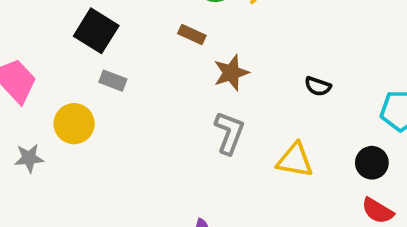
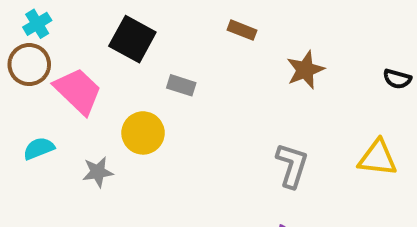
black square: (96, 31) -> (132, 39), moved
brown rectangle: (192, 34) -> (242, 30), moved
gray L-shape: (229, 133) -> (292, 165), moved

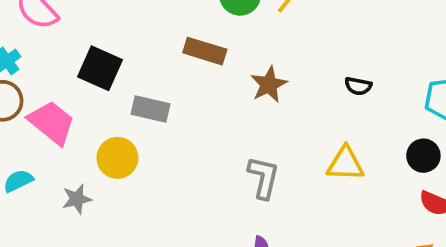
brown rectangle: (242, 30) -> (205, 51), size x1.5
gray rectangle: (181, 85) -> (151, 109), size x1.4

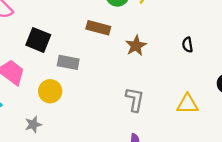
black semicircle: (358, 86) -> (187, 45), turned 72
yellow triangle: (345, 164) -> (188, 104), moved
gray star: (77, 199) -> (33, 124), moved

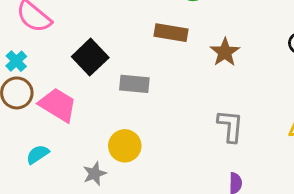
black square: (38, 40) -> (90, 57), turned 30
yellow circle: (50, 91) -> (125, 146), moved

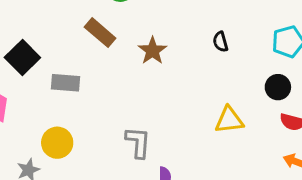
brown rectangle: (171, 33) -> (100, 33), turned 32
gray L-shape: (230, 126) -> (138, 142), moved

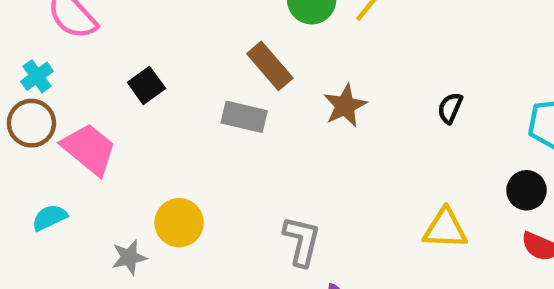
black semicircle: (220, 42) -> (450, 108), turned 30
black square: (22, 57) -> (146, 85), size x0.7
gray rectangle: (65, 83) -> (244, 117), moved

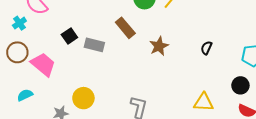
cyan cross: (37, 76) -> (19, 23), moved
gray rectangle: (244, 117) -> (94, 45), moved

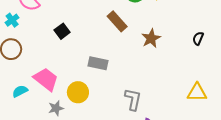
gray rectangle: (94, 45) -> (98, 63), moved
pink trapezoid: (43, 64) -> (46, 79), moved

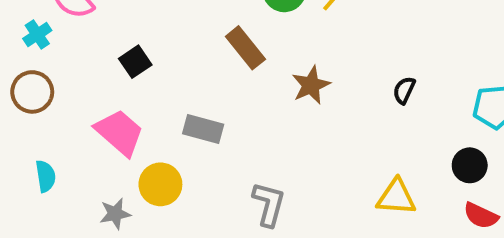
pink trapezoid: (46, 79) -> (119, 132), moved
cyan semicircle: (20, 91) -> (46, 176), turned 105

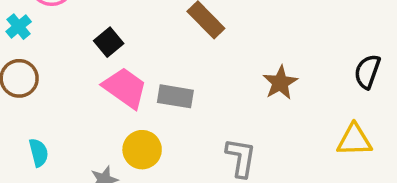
brown star: (311, 85) -> (280, 83), moved
black semicircle: (404, 90) -> (367, 72), moved, size x1.4
pink trapezoid: (119, 132) -> (125, 88), moved

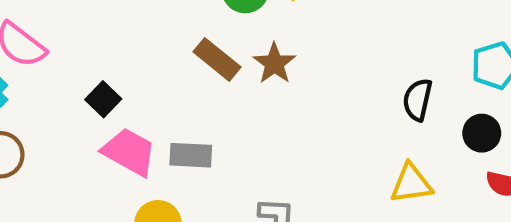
brown star: (280, 83) -> (274, 63), moved

